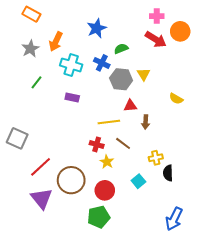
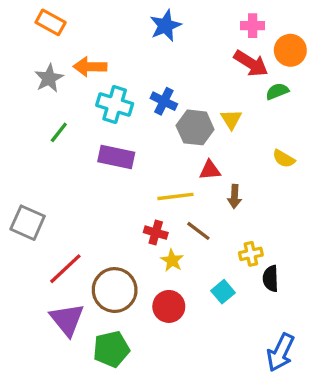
blue star: (97, 28) -> (166, 26), moved
orange arrow: (56, 42) -> (90, 67), turned 66
green semicircle: (121, 49) -> (277, 91), moved
purple rectangle: (72, 98) -> (116, 157), size x1.5
green pentagon: (99, 217) -> (111, 349), moved

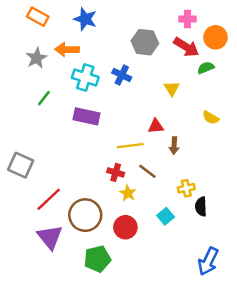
blue star: (166, 26) -> (85, 19), moved, turned -30
gray hexagon: (195, 127) -> (145, 42), moved
green pentagon: (111, 349) -> (97, 259), moved

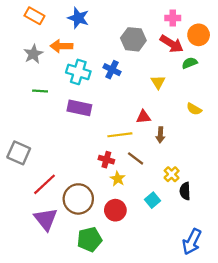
green line: (44, 98) -> (40, 91), turned 56
yellow cross: (186, 188) -> (172, 174), turned -32

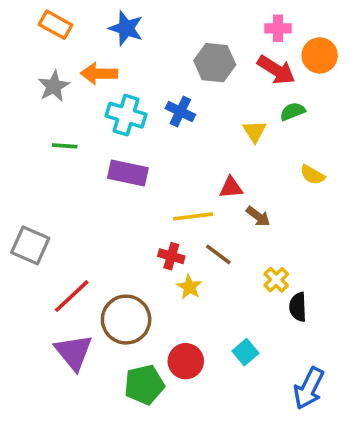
green semicircle: (190, 63) -> (292, 112), moved
brown arrow: (160, 135) -> (258, 216), turned -56
cyan square: (152, 200) -> (245, 352), moved
red circle: (115, 210) -> (186, 361), moved

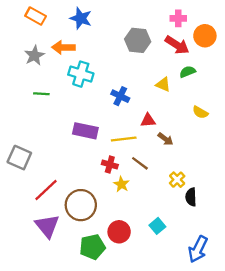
blue cross: (180, 112) -> (120, 96), moved
yellow triangle: (254, 131) -> (163, 84), turned -35
purple rectangle: (128, 173) -> (85, 131), moved

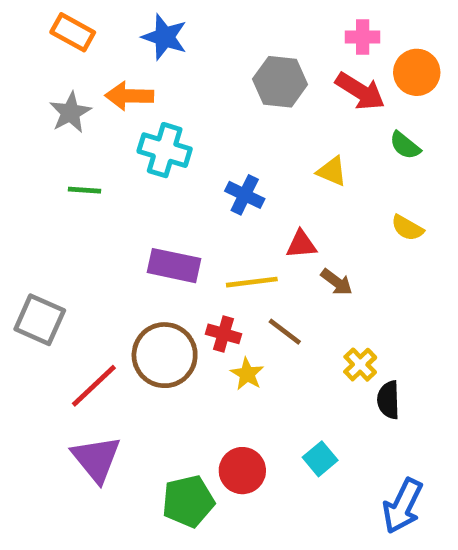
green semicircle: (188, 72) -> (405, 145), moved, turned -119
brown circle: (81, 205) -> (165, 355), moved

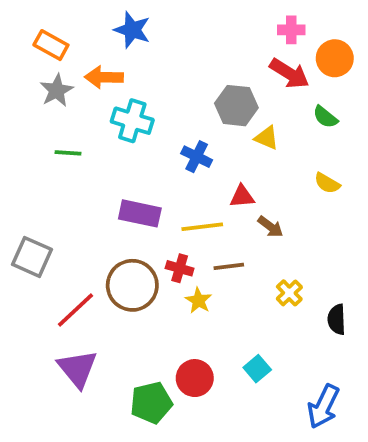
orange rectangle: (73, 32) -> (51, 45), moved
gray hexagon: (280, 82) -> (236, 106), moved
brown line: (285, 332) -> (229, 266), turned -44
black semicircle: (388, 400) -> (337, 319), moved

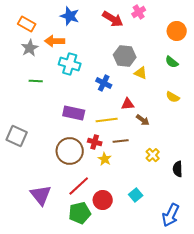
pink cross: (291, 30) -> (139, 12), moved, turned -32
red arrow: (289, 73) -> (113, 19), moved
red line: (76, 310) -> (79, 186), moved

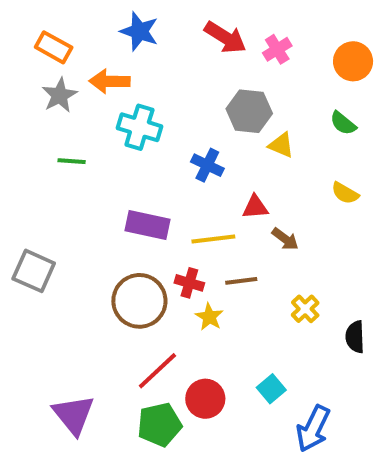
pink cross: (139, 12) -> (277, 49), moved
purple triangle: (41, 195) -> (74, 415), moved
blue arrow: (171, 215) -> (313, 429), moved

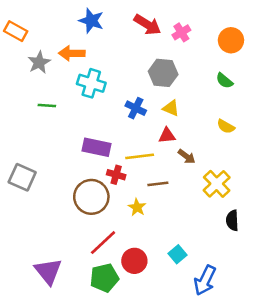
orange rectangle: (54, 47) -> (16, 31), moved
yellow triangle: (281, 145) -> (171, 108), moved
red cross: (189, 283) -> (116, 175), moved
yellow cross: (305, 309) -> (217, 184), moved, size x1.5

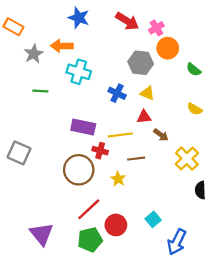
orange circle: (231, 40) -> (168, 48), moved

